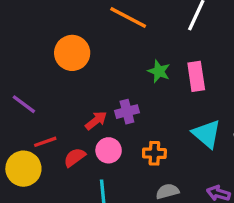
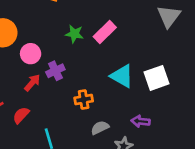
pink rectangle: (196, 76) -> (105, 32), turned 65
pink circle: (109, 150) -> (31, 54), moved

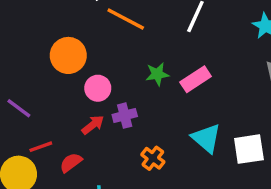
green star: (74, 34) -> (157, 74), turned -30
orange cross: (84, 100) -> (153, 158), turned 36

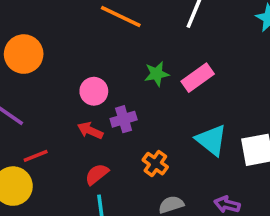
orange circle: (68, 55) -> (24, 54), moved
red arrow: (93, 125) -> (90, 130), turned -115
red semicircle: (71, 163) -> (97, 174), moved

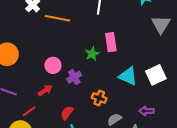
green star: (157, 74) -> (92, 54), moved
pink rectangle: (198, 78) -> (111, 42), turned -48
red arrow: (90, 130) -> (45, 90), moved, turned 136

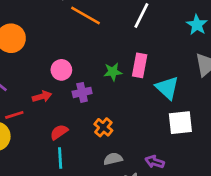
cyan triangle: (128, 76) -> (167, 88), moved

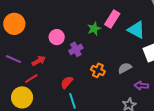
pink rectangle: (140, 65) -> (112, 19), turned 36
red arrow: (42, 97) -> (39, 61), moved
gray semicircle: (113, 159) -> (125, 68), moved

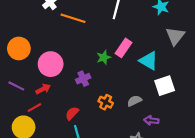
pink circle: (57, 37) -> (51, 64), moved, size x1.5

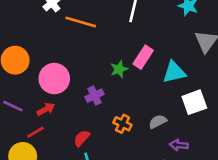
cyan triangle: (149, 61) -> (174, 72), turned -42

